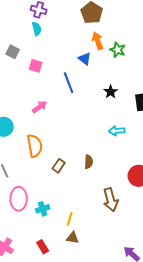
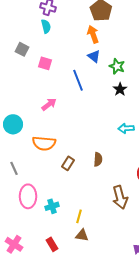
orange arrow: (98, 41) -> (93, 34), moved
green star: (118, 50) -> (117, 66), moved
orange semicircle: (35, 146) -> (44, 143), turned 105

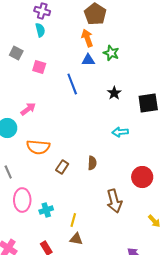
blue triangle: (94, 56) -> (88, 60), turned -40
green star: (117, 66) -> (111, 53), moved
pink arrow: (49, 104) -> (28, 109), moved

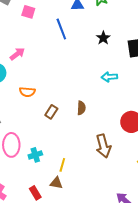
orange semicircle: (38, 147) -> (27, 92), size x0.7
brown triangle: (76, 239) -> (56, 183), moved

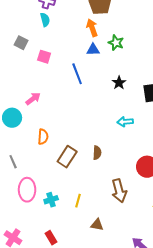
orange semicircle: (27, 92) -> (43, 137), turned -91
brown rectangle: (51, 112) -> (67, 157), size x1.5
yellow line: (62, 165) -> (78, 201), moved
brown triangle: (56, 183) -> (97, 225), moved

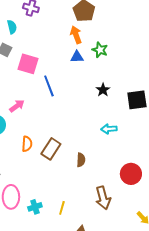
cyan semicircle: (45, 20) -> (12, 27), moved
pink square: (44, 57) -> (28, 64), size x1.5
blue line: (77, 74) -> (49, 86), moved
brown rectangle: (67, 157) -> (51, 149), moved

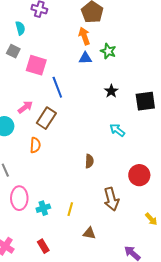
cyan arrow: (109, 129) -> (117, 130), turned 42
brown rectangle: (51, 149) -> (46, 118), moved

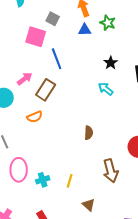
gray square: (13, 51) -> (53, 19), moved
cyan arrow: (117, 130) -> (106, 89), moved
orange semicircle: (35, 145) -> (35, 117), turned 63
brown triangle: (89, 233) -> (89, 205), turned 32

